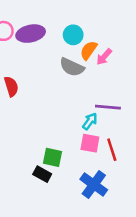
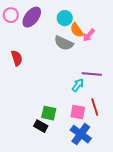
purple ellipse: (31, 34) -> (32, 17), turned -40
orange semicircle: (89, 50) -> (77, 30), turned -70
pink square: (90, 143) -> (78, 112), moved

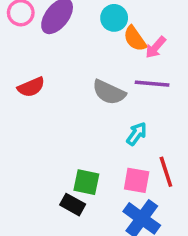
gray semicircle: (64, 43) -> (109, 92), moved
red semicircle: (17, 58) -> (31, 87), turned 84
purple line: (92, 74) -> (152, 84), moved

